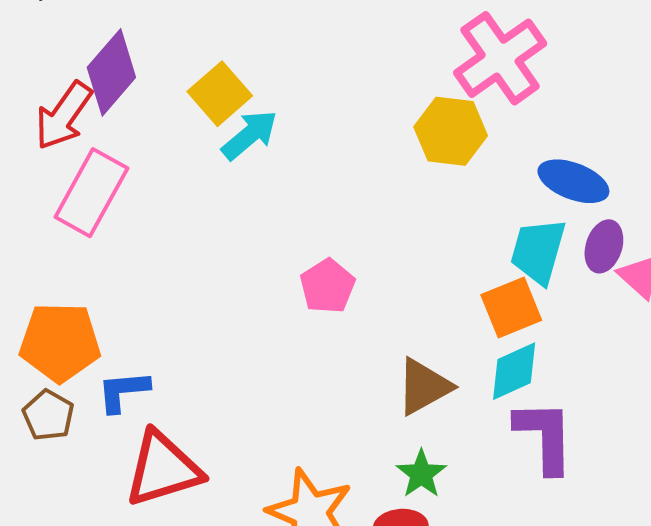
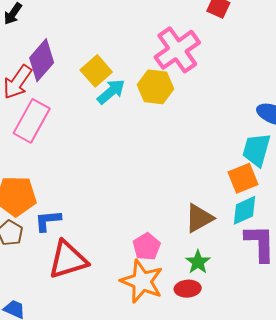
pink cross: (500, 58) -> (177, 50), moved
yellow hexagon: (451, 131) -> (155, 87), moved
pink pentagon: (327, 286) -> (147, 247), moved

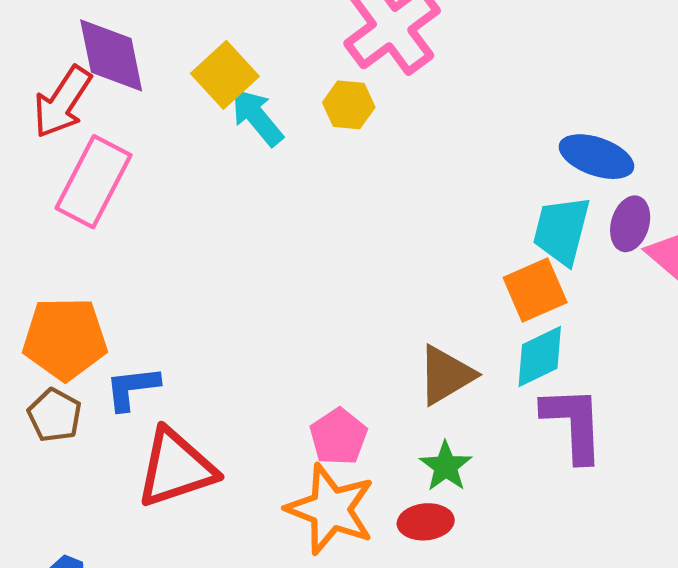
purple diamond: (42, 60) -> (111, 55), turned -51
yellow hexagon: (155, 87) -> (349, 105), size x0.7
cyan arrow: (111, 92) -> (257, 117), turned -88

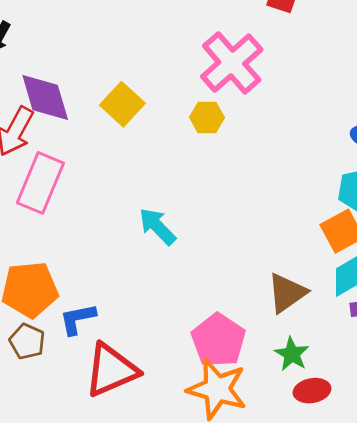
cyan arrow: (257, 117) -> (157, 226), moved
pink pentagon: (338, 437) -> (218, 340), size x1.4
red ellipse: (426, 522) -> (312, 391), moved

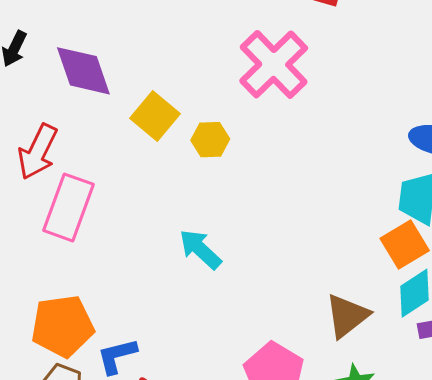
purple diamond: (45, 97) -> (83, 71), moved
yellow hexagon: (207, 117) -> (210, 140), moved

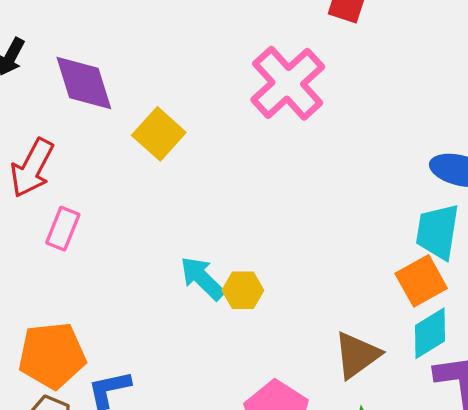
yellow hexagon: (210, 140) -> (243, 290), moved
pink rectangle: (68, 207) -> (63, 229), size x0.6

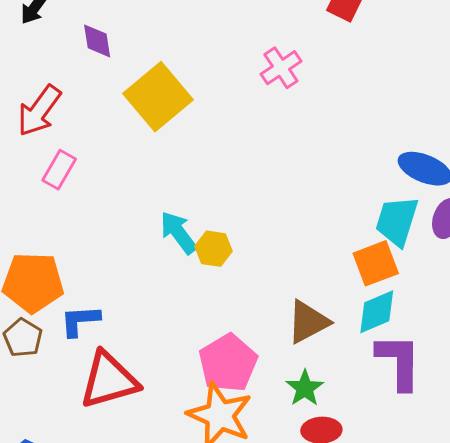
purple diamond: (84, 83) -> (97, 41), size x0.6
pink cross: (288, 83) -> (281, 68), size x0.6
yellow square: (159, 134) -> (158, 97), size x1.4

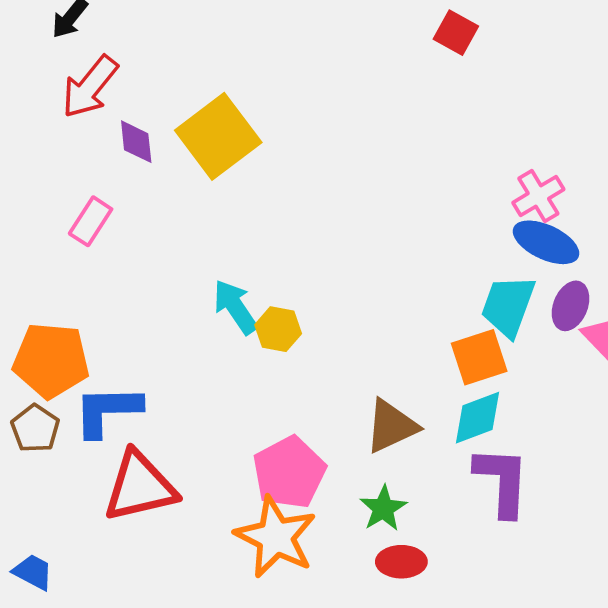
purple diamond: (97, 41) -> (136, 142), moved
pink cross: (281, 68) -> (538, 196), moved
red arrow: (39, 111) -> (90, 87), moved
blue L-shape: (80, 321) -> (107, 411), size x1.4

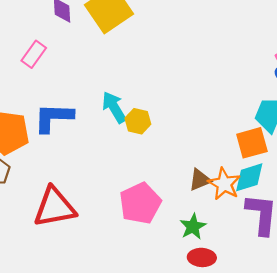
blue L-shape: (107, 411) -> (53, 118), moved
brown triangle: (391, 426) -> (200, 180), size x0.7
orange star: (276, 537) -> (224, 184), moved, size x0.7

